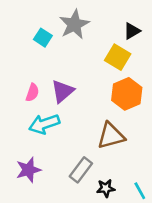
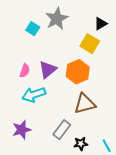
orange hexagon: (127, 94) -> (78, 72), moved

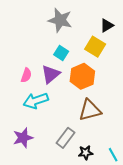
gray star: (57, 19) -> (60, 20), turned -30
cyan square: (33, 29) -> (61, 53), moved

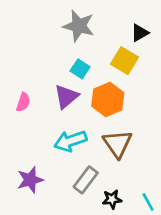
pink semicircle: (26, 75) -> (23, 102), moved
cyan arrow: (36, 101) -> (70, 141), moved
brown triangle: (90, 110) -> (118, 144), turned -50

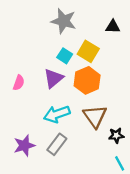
black triangle: (140, 33) -> (113, 27), turned 32
yellow square: (124, 61) -> (88, 51), moved
gray rectangle: (86, 180) -> (57, 144), moved
black star: (112, 199) -> (116, 135), moved

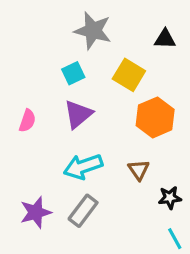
cyan square: (65, 56) -> (73, 73), moved, turned 32
orange hexagon: (87, 80) -> (155, 117), moved
brown triangle: (95, 116) -> (139, 170), size x0.6

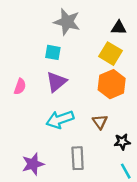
cyan square: (73, 73) -> (53, 52), turned 35
yellow square: (129, 75) -> (110, 54), moved
gray rectangle: (83, 211) -> (78, 158), moved, turned -40
purple star: (36, 212) -> (33, 164), moved

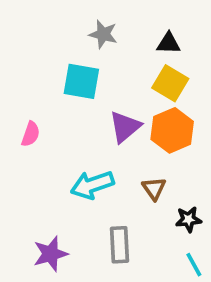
gray star: (67, 22) -> (103, 34), size x0.7
black triangle: (119, 28) -> (169, 43), moved
cyan square: (53, 52) -> (81, 81), size x1.5
purple triangle: (56, 82) -> (125, 127), moved

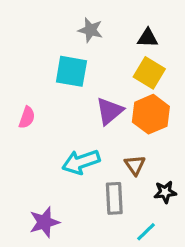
gray rectangle: (119, 245) -> (114, 198), moved
cyan line: (194, 265) -> (146, 232), moved, turned 75

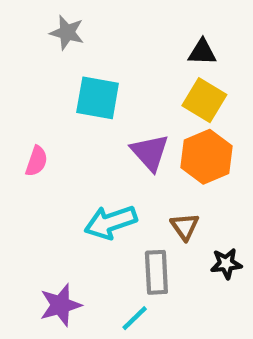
gray star: (90, 30) -> (67, 32), moved
purple triangle: (110, 111) -> (150, 152), turned -32
cyan line: (146, 232) -> (135, 318), moved

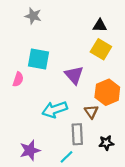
cyan square: (98, 98) -> (39, 59), moved
orange hexagon: (207, 157) -> (107, 92), moved
black star: (226, 264) -> (106, 143), moved

